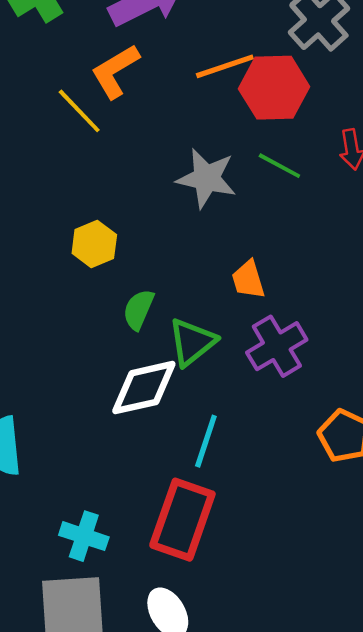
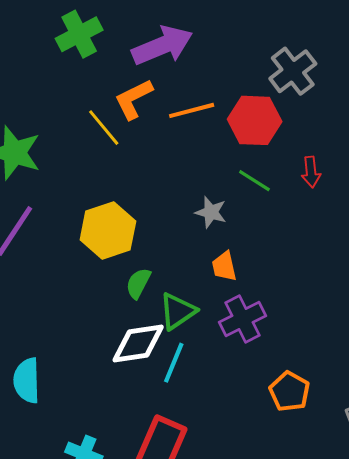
orange line: (225, 66) -> (192, 110), moved
gray star: (206, 178) -> (211, 212), moved, size x0.7
yellow hexagon: (94, 244) -> (108, 231), size x1.6
cyan line: (206, 441) -> (174, 363), moved

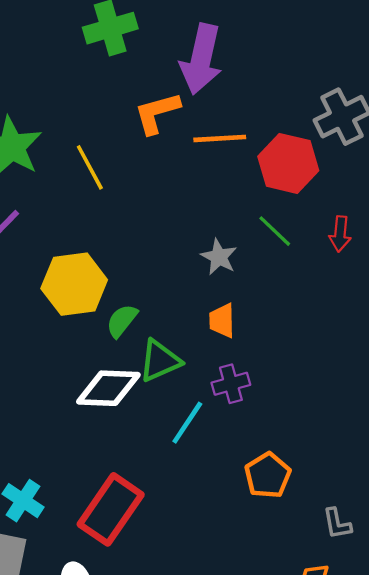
purple arrow: (162, 46) -> (201, 59), turned 114
yellow line: (104, 128) -> (90, 167), moved
yellow hexagon: (108, 231) -> (74, 284), moved
purple cross: (243, 319) -> (231, 384), size x0.7
cyan line: (174, 363) -> (187, 423), moved

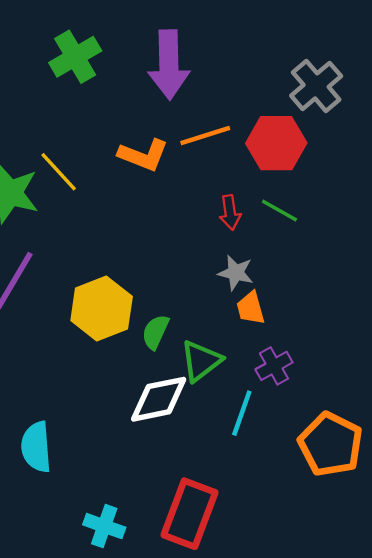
orange L-shape: (157, 113) -> (143, 155), moved, turned -129
yellow line: (90, 167) -> (59, 172), moved
red arrow: (340, 234) -> (230, 213), moved
gray star: (219, 257) -> (236, 273), moved
orange pentagon: (268, 475) -> (331, 444), size x1.4

